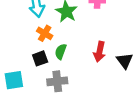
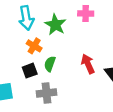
red arrow: (100, 52) -> (88, 64), turned 144

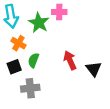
pink cross: (86, 13) -> (59, 12), moved

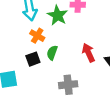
gray cross: (30, 88) -> (68, 85), moved

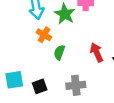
black square: (33, 59) -> (40, 86), moved

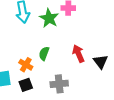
orange cross: (44, 35) -> (26, 65), moved

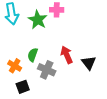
gray cross: (59, 84) -> (47, 70), moved, turned 30
black square: (26, 85) -> (23, 87), moved

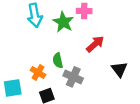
green semicircle: (33, 55) -> (58, 60), turned -32
red arrow: (67, 55) -> (95, 44), moved, turned 72

